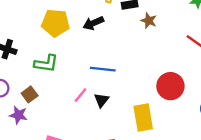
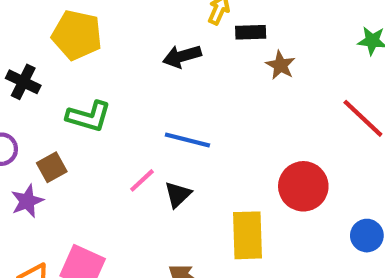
yellow pentagon: (55, 23) -> (77, 35), moved
purple star: (18, 115) -> (27, 201), turned 30

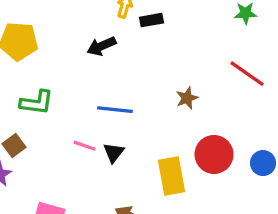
brown star: (280, 65) -> (187, 98), moved, turned 30
pink line: (142, 180) -> (85, 146), turned 70
red circle: (303, 186) -> (214, 154), moved

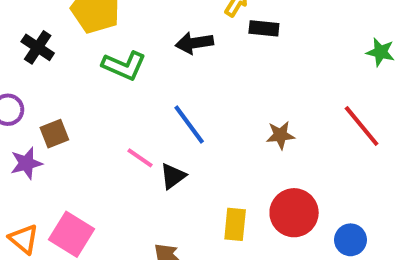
green L-shape: (37, 102) -> (124, 66), moved
blue line: (115, 110) -> (189, 125), turned 32
yellow rectangle: (172, 176) -> (235, 224), size x0.7

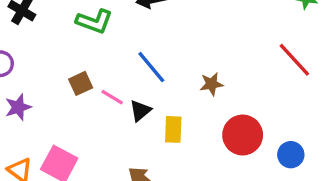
brown square: (54, 134) -> (81, 83), moved
brown star: (280, 135) -> (211, 84), moved
yellow rectangle: (235, 224) -> (173, 129), moved

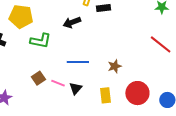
blue line: (151, 67) -> (78, 62), turned -40
yellow rectangle: (173, 129) -> (106, 95), moved

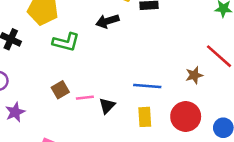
blue line: (78, 62) -> (147, 86), moved
brown star: (115, 66) -> (194, 75), moved
pink line: (58, 83) -> (85, 98), turned -32

